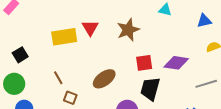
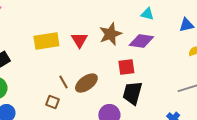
red triangle: (90, 28) -> (79, 40), moved
purple diamond: (176, 63) -> (141, 41), moved
brown line: (58, 78) -> (63, 82), moved

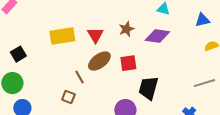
brown star: (110, 34) -> (126, 29), size x0.7
red square: (126, 67) -> (128, 63), moved
brown ellipse: (86, 83) -> (99, 61), moved

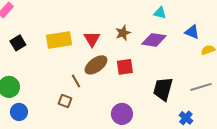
blue triangle: (202, 20) -> (192, 32), moved, turned 35
black square: (18, 54) -> (18, 43), moved
black trapezoid: (148, 88) -> (163, 89), moved

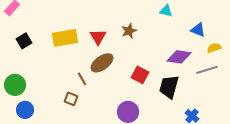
purple diamond: (154, 40) -> (179, 57), moved
red square: (125, 67) -> (140, 75), moved, turned 36
gray line: (201, 87) -> (207, 70), moved

